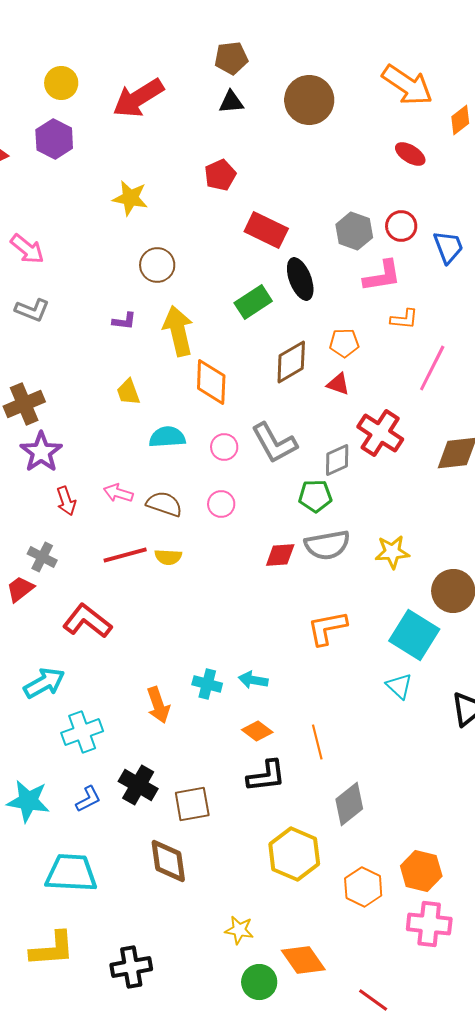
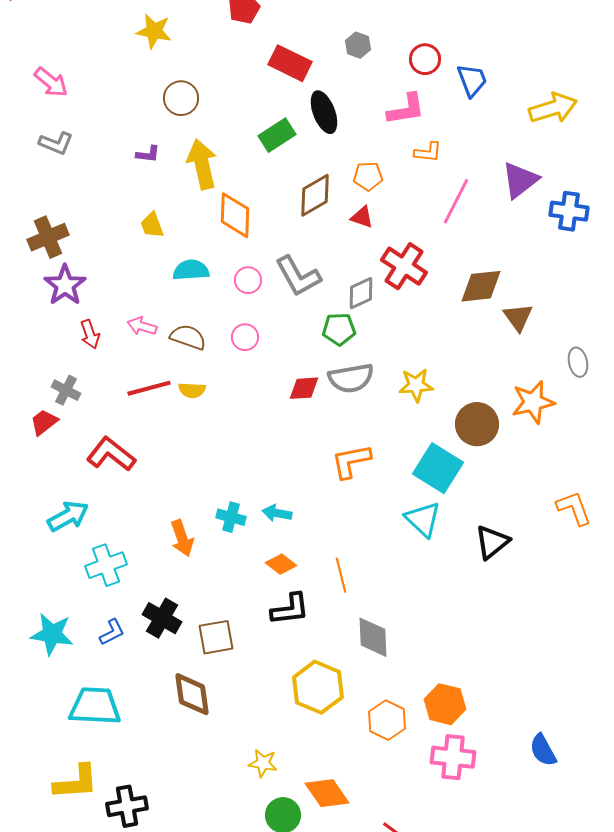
gray hexagon: (354, 231) -> (358, 45), moved, size x0.7
cyan triangle: (399, 686) -> (423, 519), size x1.4
gray diamond: (349, 804) -> (373, 637), turned -54
black cross: (131, 967) -> (127, 806), moved

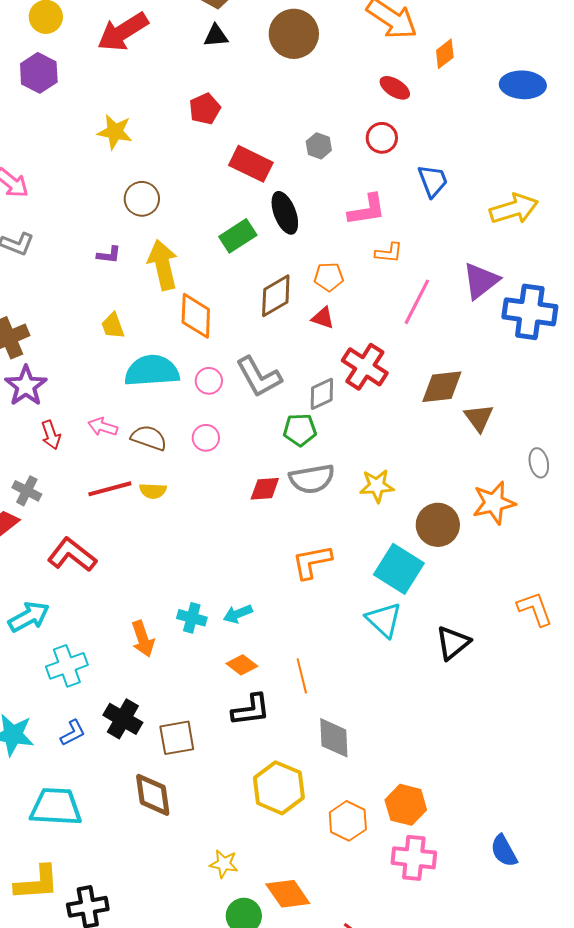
red circle: (425, 59) -> (382, 138), moved
blue cross: (569, 211) -> (530, 312), size x1.4
cyan semicircle: (191, 270) -> (152, 371), size x1.5
cyan arrow: (277, 513) -> (238, 614), turned -32

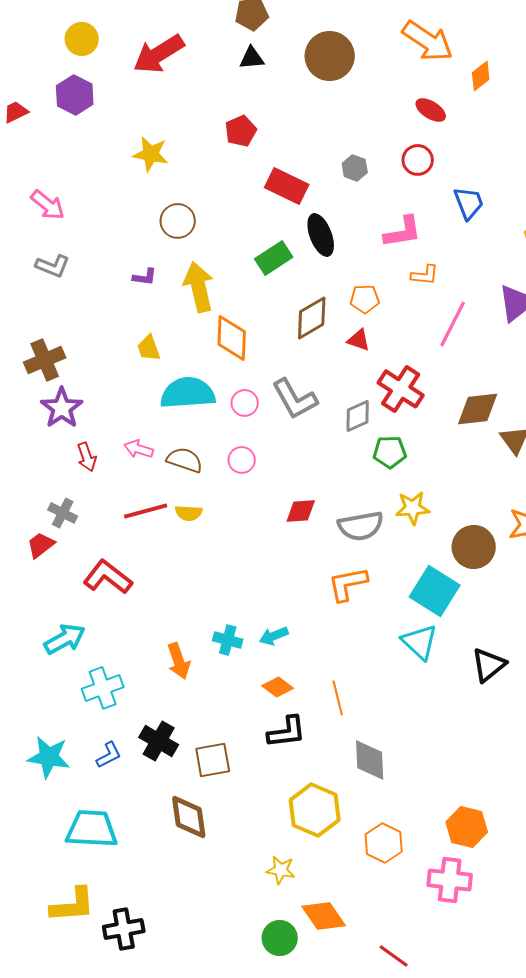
green pentagon: (300, 430) -> (390, 452), moved
gray semicircle: (312, 479) -> (361, 526), moved
orange hexagon: (406, 805) -> (467, 827), moved
yellow star: (224, 864) -> (281, 870), moved

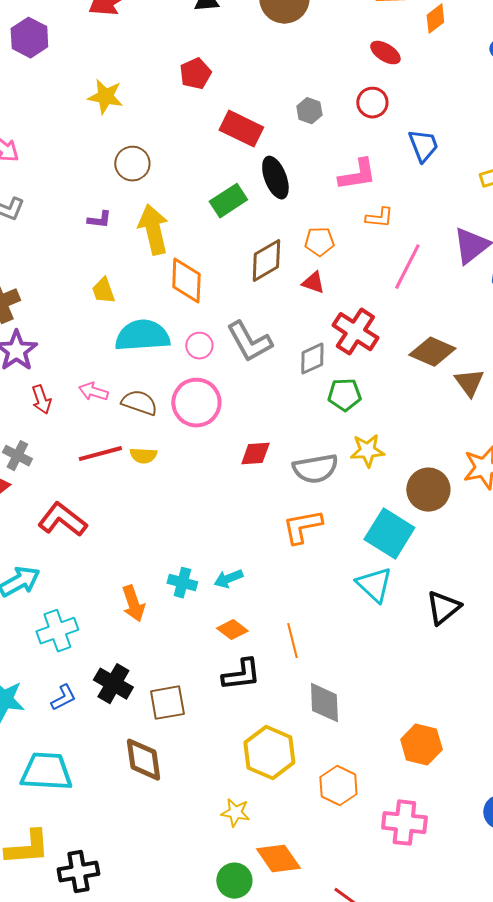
brown diamond: (478, 409) -> (432, 352), turned 30
pink circle: (242, 460) -> (196, 403), size x1.8
orange hexagon: (467, 827) -> (421, 745), moved

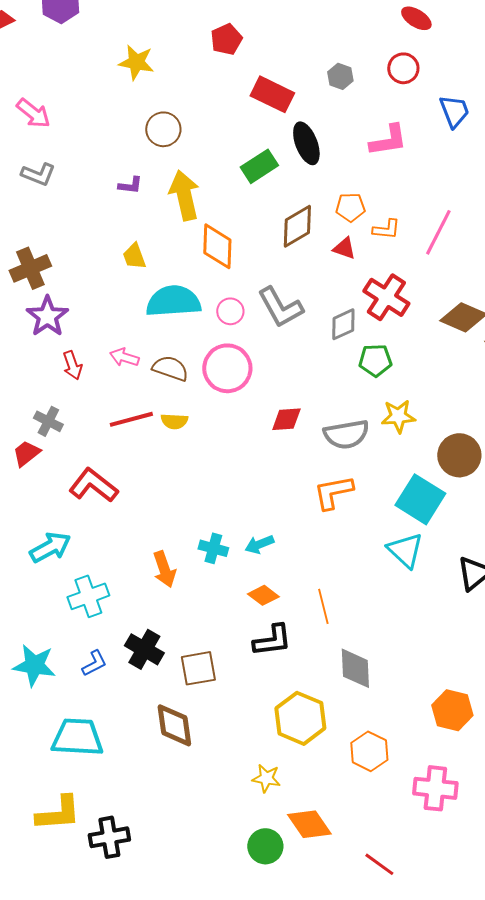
orange L-shape: (379, 218) -> (386, 229), moved

